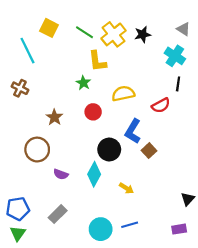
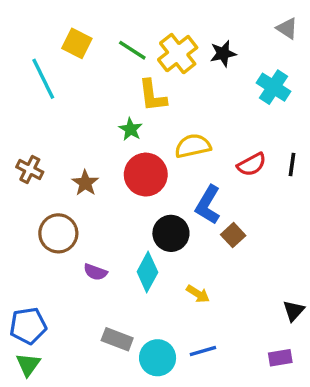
gray triangle: (183, 29) -> (287, 28), moved
black line: (178, 84) -> (292, 164), moved
brown cross: (20, 88) -> (30, 169), moved
red circle: (93, 112) -> (146, 175), size x1.6
gray rectangle: (58, 214) -> (117, 339), moved, turned 66

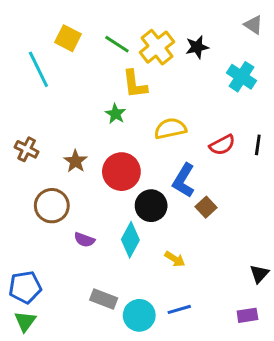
red circle: (146, 175) -> (121, 172), moved

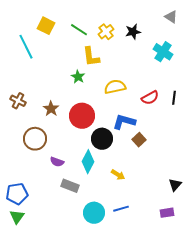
yellow cross: (157, 47) -> (106, 32), size x0.7
blue L-shape: (184, 180) -> (124, 122), turned 75
gray rectangle: (104, 299) -> (70, 186), moved

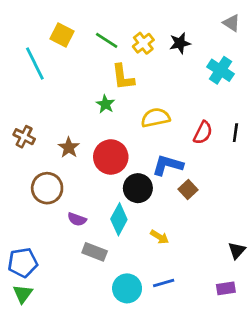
red semicircle: (150, 98) -> (203, 133), turned -36

